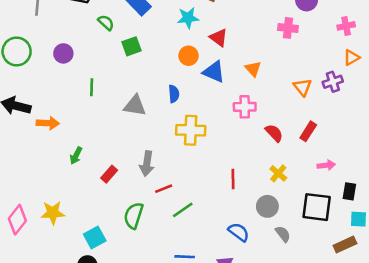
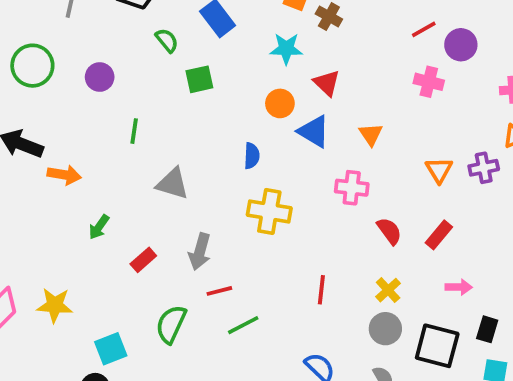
gray triangle: (135, 106) -> (172, 184), moved
gray circle: (267, 206) -> (385, 329), moved

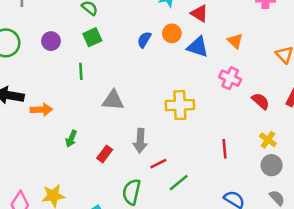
green square: (199, 79) -> (92, 37), moved
blue semicircle: (252, 156) -> (144, 40), moved, turned -140
pink cross: (352, 188) -> (230, 78), turned 30

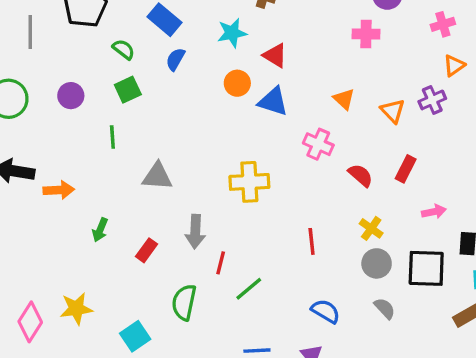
blue semicircle: (144, 40) -> (175, 59), moved
orange triangle: (235, 41) -> (344, 99), moved
red line: (158, 164) -> (221, 263), turned -49

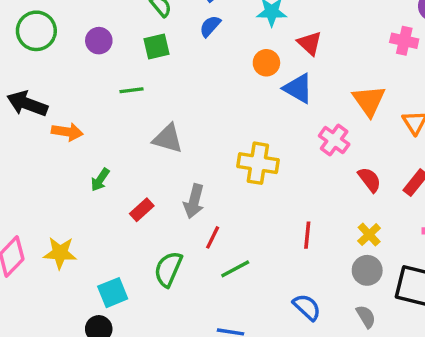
orange triangle: (344, 99) -> (369, 101), size x1.5
green line: (112, 137) -> (132, 90), turned 75

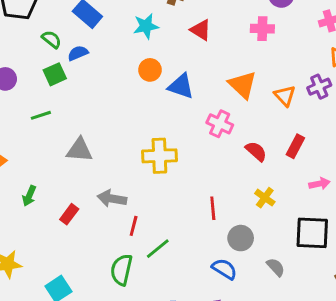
blue semicircle: (210, 26) -> (78, 53), moved, turned 36
red triangle: (310, 43) -> (201, 30), moved
gray arrow: (194, 201) -> (112, 199), turned 96
green semicircle: (168, 269) -> (121, 270), moved
gray circle: (367, 270) -> (241, 238), moved

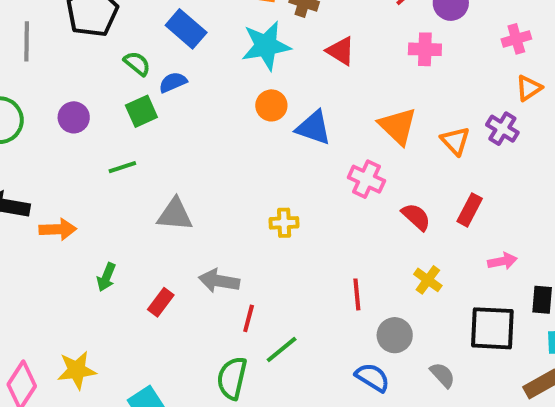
cyan star: (146, 26) -> (266, 46), size x1.4
purple cross: (319, 87) -> (502, 129), turned -35
yellow cross: (159, 156) -> (284, 223), size x0.6

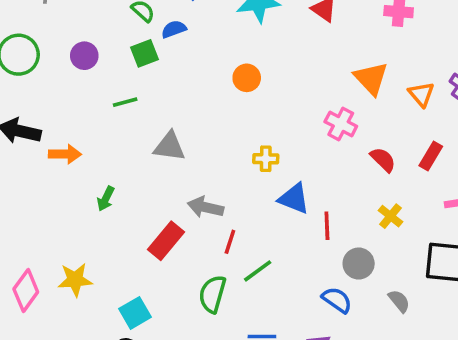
orange circle: (271, 105) -> (247, 78), moved
blue triangle: (314, 128) -> (294, 199), moved
red rectangle: (161, 302) -> (166, 241), moved, size x1.5

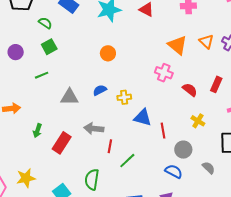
blue semicircle: (174, 29) -> (100, 90), moved
orange triangle: (421, 94) -> (206, 41), moved
red rectangle: (166, 241) -> (62, 143), moved
green semicircle: (212, 294) -> (92, 180), moved

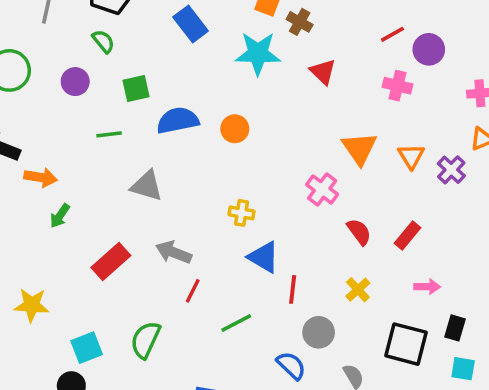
green semicircle: (45, 23) -> (103, 41), moved
blue semicircle: (100, 90) -> (178, 120), moved, size x1.6
green arrow: (37, 131) -> (60, 216), moved
green line: (127, 161) -> (236, 323), moved

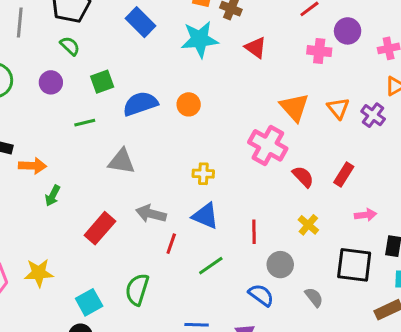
purple circle: (429, 49) -> (348, 31), moved
pink cross: (322, 189) -> (268, 145), size x1.4
blue triangle: (264, 257) -> (205, 216), moved

